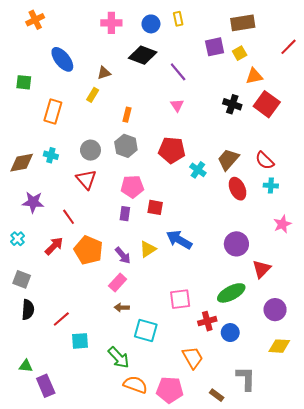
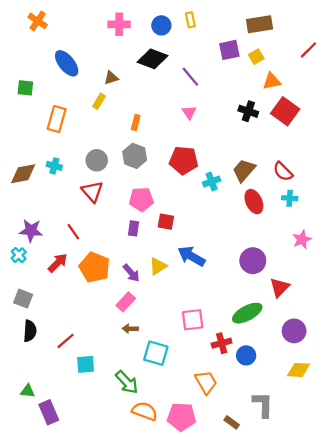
orange cross: (35, 20) -> (38, 21), turned -30
cyan cross: (198, 170) -> (212, 181), turned 35
purple star: (33, 202) -> (31, 231), moved

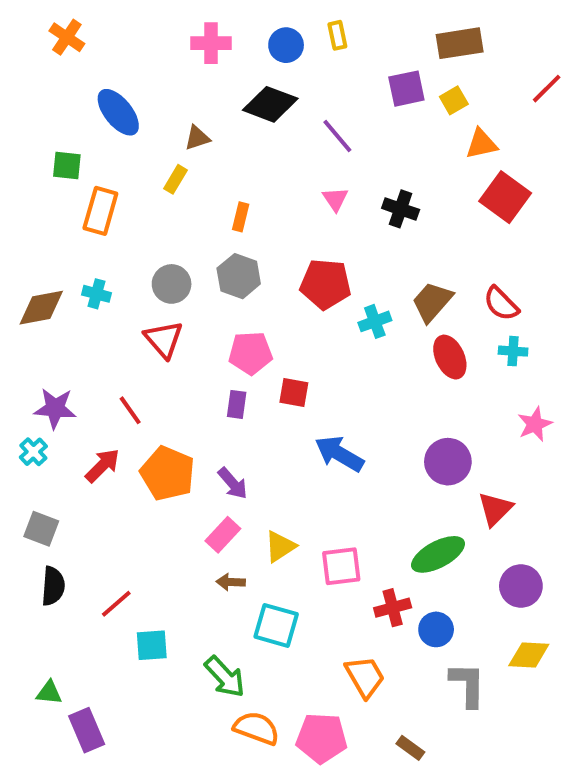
green square: (25, 88) -> (67, 166), moved
black cross: (248, 111) -> (401, 209), moved
yellow triangle: (158, 266) -> (280, 547), moved
gray L-shape: (263, 404) -> (468, 685), moved

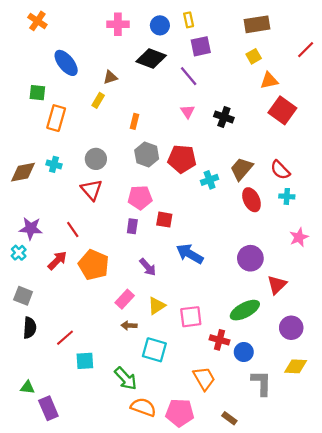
purple square: (406, 89) -> (201, 46), moved
gray hexagon: (239, 276) -> (147, 154), moved
purple arrow: (233, 483) -> (148, 267), moved
red cross: (393, 608) -> (219, 340), turned 30

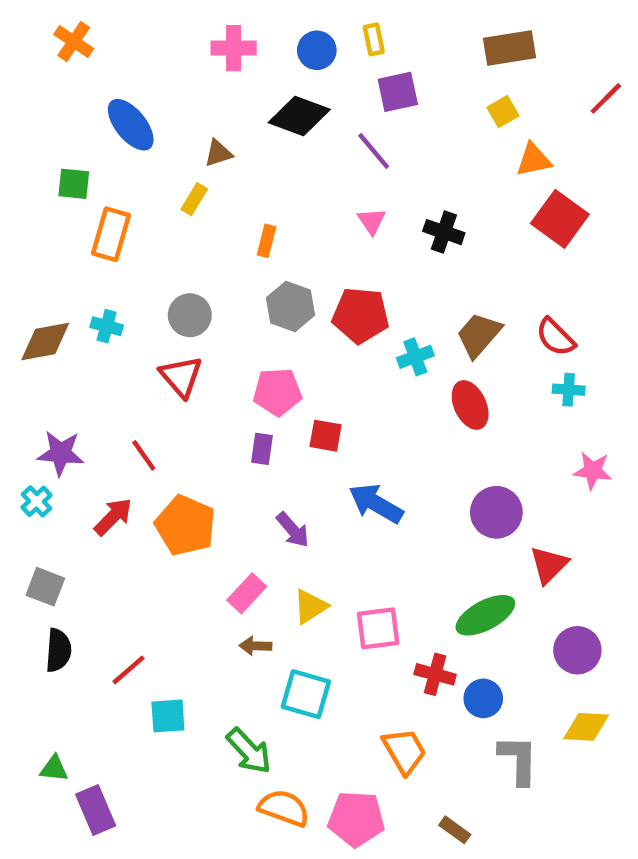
red ellipse: (251, 200) -> (470, 405), moved
pink star: (299, 237) -> (593, 471), turned 30

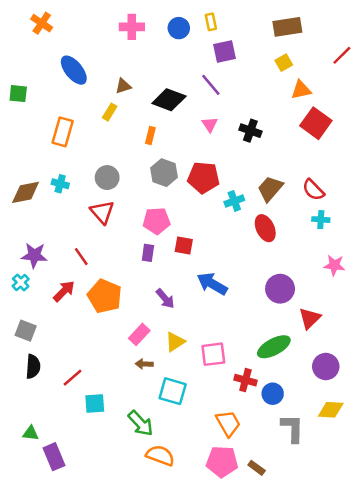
black diamond: (299, 116) -> (169, 100), moved
green square: (74, 184) -> (18, 94), moved
pink pentagon: (356, 819) -> (222, 462), moved

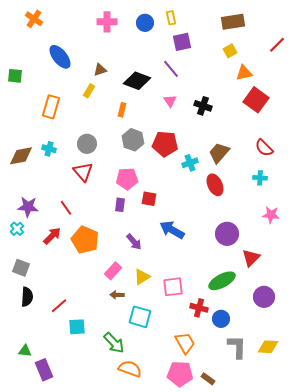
red semicircle: (313, 190) -> (264, 148), moved
yellow diamond: (331, 410) -> (268, 347), moved

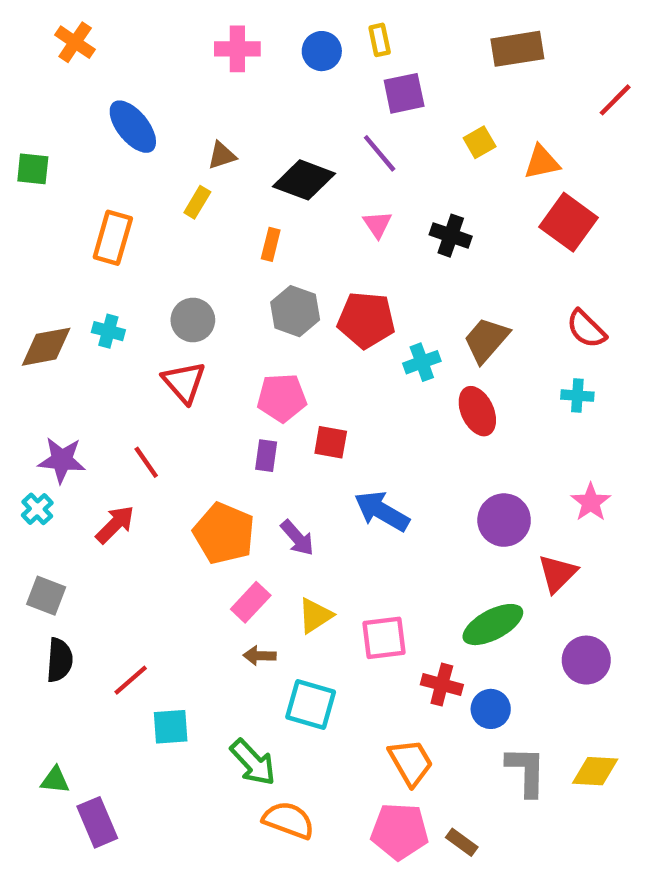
yellow square: (230, 51) -> (480, 142), moved
pink star: (271, 215) -> (591, 502), moved, turned 30
orange pentagon: (85, 240) -> (224, 533), moved

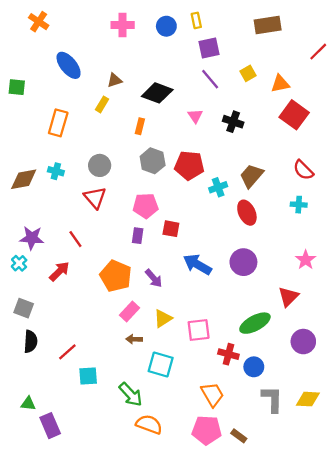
purple line: (380, 153) -> (210, 79), moved
purple circle: (504, 520) -> (243, 262), moved

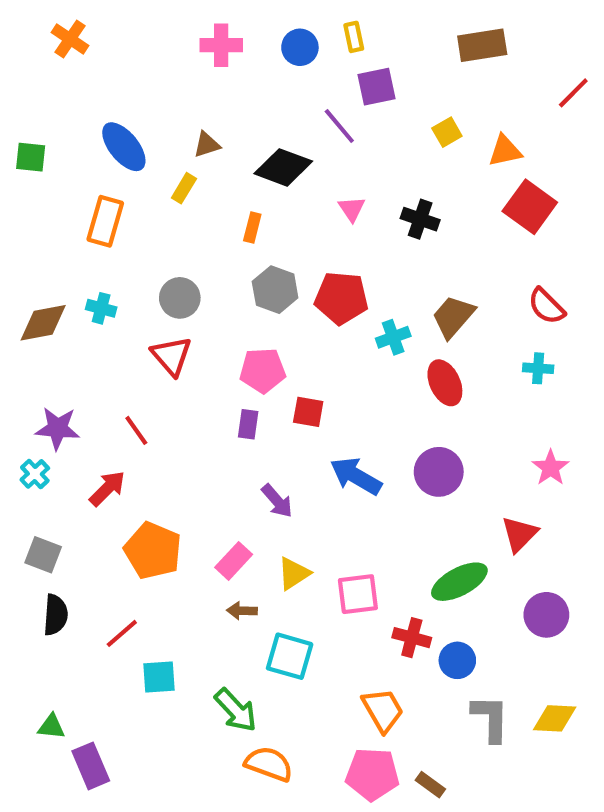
blue ellipse: (69, 65) -> (124, 147), moved
purple line: (210, 79) -> (339, 126), moved
orange pentagon: (116, 276) -> (153, 551), moved

